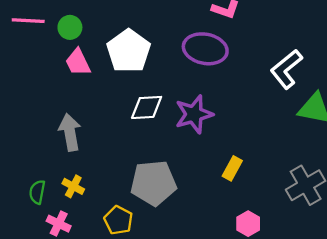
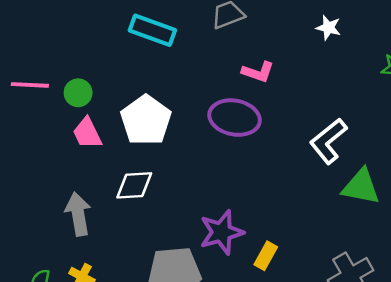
white diamond: (147, 107) -> (134, 185), moved
purple star: (194, 114) -> (221, 232), moved

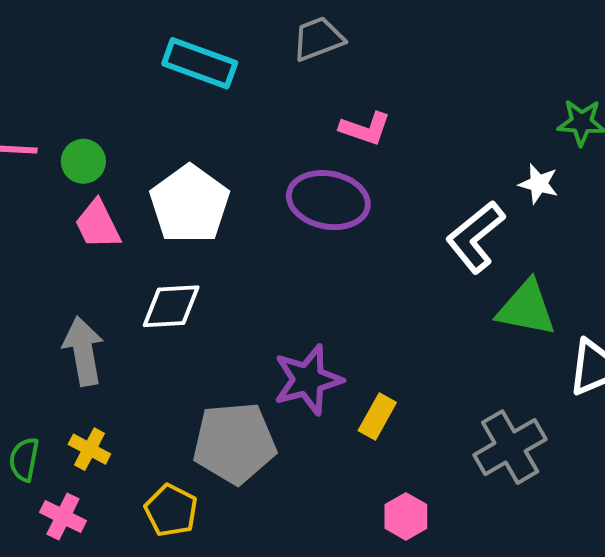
white star: (328, 28) -> (539, 184), moved

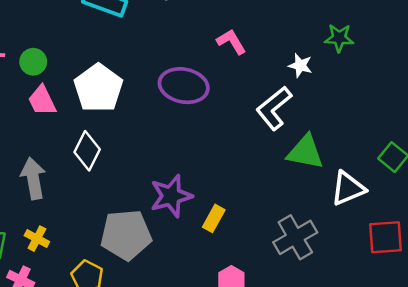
pink L-shape: (365, 129) -> (231, 42), moved, turned -140
white star: (539, 184) -> (300, 66), moved
white diamond: (171, 306) -> (87, 151), turned -60

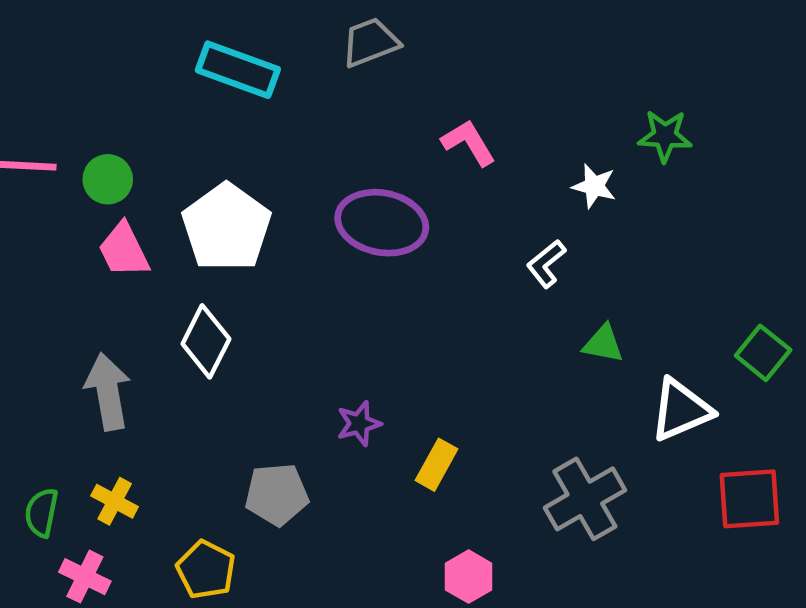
white L-shape: (274, 108) -> (546, 264), size x0.6
green triangle: (305, 152) -> (603, 344), size x0.6
purple star: (171, 196) -> (359, 424), size x0.6
gray pentagon: (126, 235) -> (277, 494), size x0.7

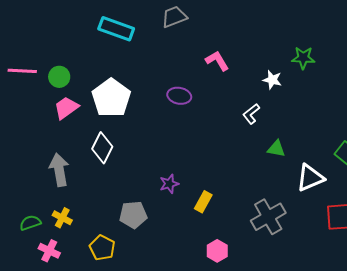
purple ellipse: (382, 223) -> (179, 96), size x0.6
pink trapezoid: (124, 250) -> (66, 108), turned 80
green semicircle: (42, 513) -> (30, 223), turned 60

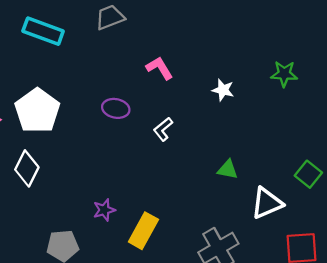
green star: (303, 58) -> (284, 74), moved
white L-shape: (251, 114) -> (163, 129), moved
yellow rectangle: (203, 202) -> (143, 231), size x1.4

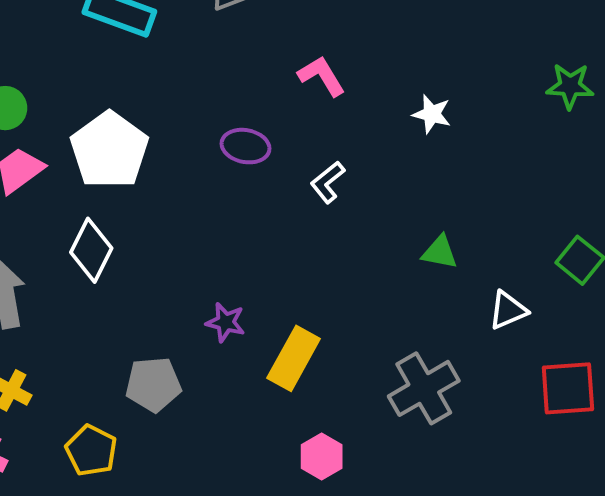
green star: (284, 74) -> (570, 86), moved
white triangle: (267, 203) -> (508, 310), size x0.7
purple star: (104, 210) -> (225, 322), turned 30

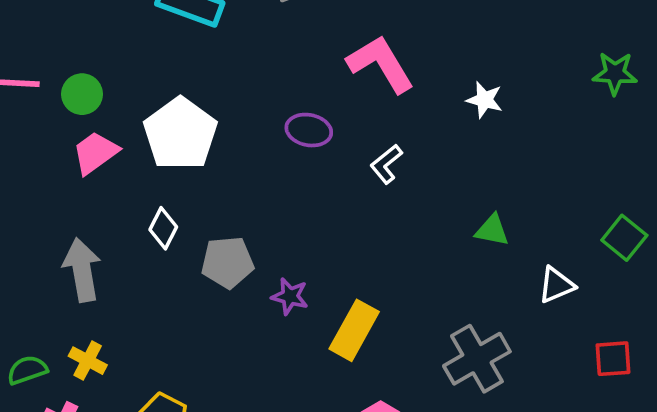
pink L-shape: (322, 76) -> (381, 64), size x1.5
white diamond: (91, 250) -> (163, 228), size x0.7
gray pentagon: (153, 384) -> (228, 262), moved
red square: (568, 388) -> (613, 359), size x0.7

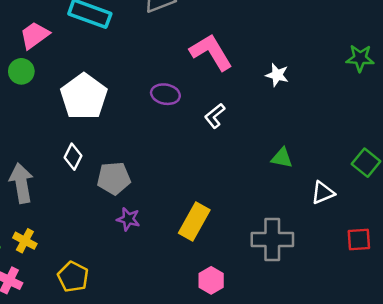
pink trapezoid: (95, 153) -> (35, 35), moved
purple star: (290, 296) -> (128, 219), moved
gray cross: (477, 359) -> (272, 240), turned 30

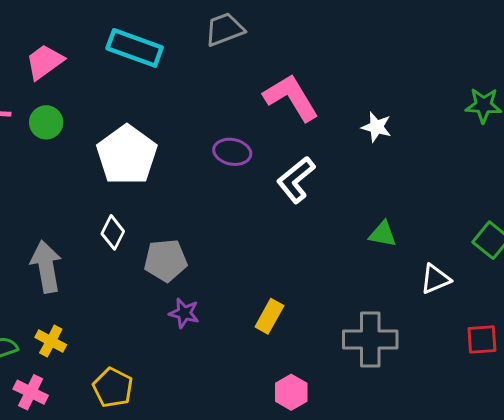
pink trapezoid: (35, 35) -> (45, 62), moved
white L-shape: (215, 116) -> (296, 180), size x1.4
yellow rectangle: (194, 222) -> (269, 316), size x0.7

